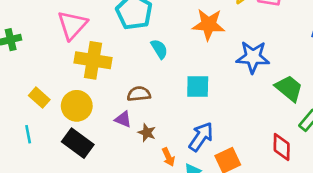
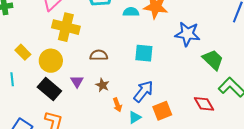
cyan semicircle: (159, 49) -> (131, 12), moved, turned -63
purple triangle: (123, 119) -> (77, 81), moved, turned 32
red diamond: (282, 147) -> (204, 104), turned -35

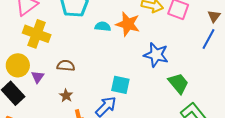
cyan square: (144, 53) -> (120, 85), moved
purple triangle: (77, 81) -> (38, 77), moved

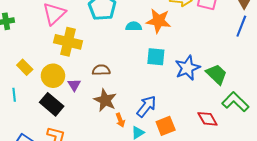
blue star: (156, 55) -> (187, 68), moved, turned -30
cyan square: (120, 85) -> (156, 57), moved
brown star: (66, 96) -> (105, 100), size x1.6

